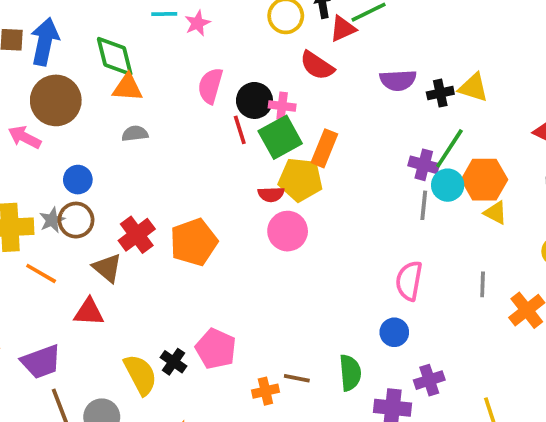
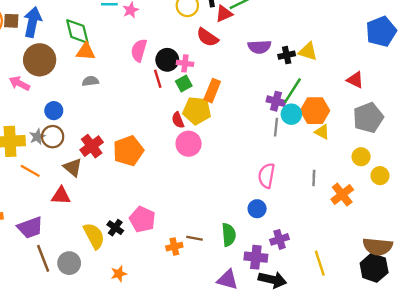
green square: (280, 137) -> (184, 83), size x0.6
red semicircle: (271, 194) -> (178, 120), turned 70

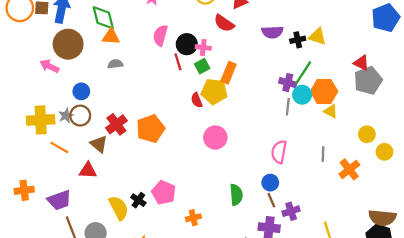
gray pentagon: (368, 118) -> (368, 80), moved
pink circle: (189, 144) -> (215, 138), moved
green semicircle: (229, 235) -> (236, 195), moved
brown line: (194, 238) -> (271, 200), moved, turned 56

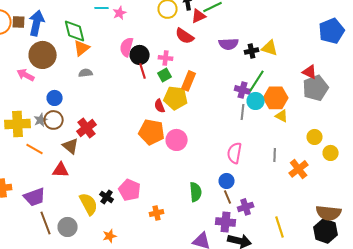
orange triangle: (111, 36) -> (82, 48), turned -42
black circle: (187, 44) -> (140, 55), moved
orange pentagon: (150, 129) -> (152, 132), moved, turned 30

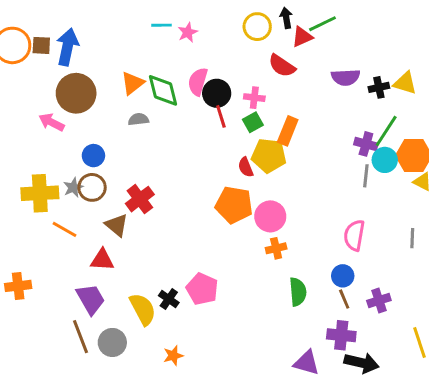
green diamond: (75, 31) -> (163, 90), moved
purple trapezoid: (35, 197) -> (91, 299), moved, turned -100
purple cross: (246, 207) -> (379, 300), moved
orange cross: (157, 213) -> (276, 248), moved

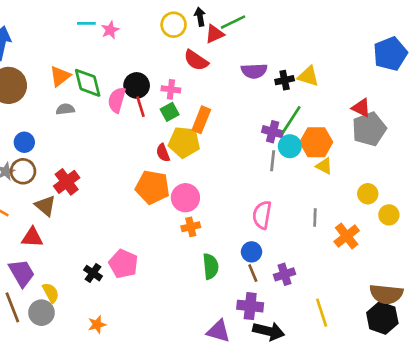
pink semicircle: (198, 82) -> (117, 100), moved
yellow semicircle: (143, 309) -> (51, 293), moved, size x0.7

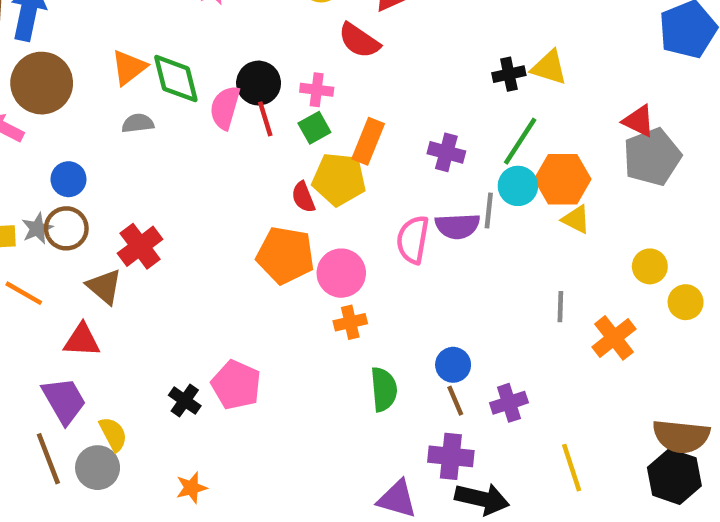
purple semicircle: (254, 71) -> (458, 226), moved
purple cross: (273, 132) -> (446, 152), moved
pink semicircle: (262, 215) -> (413, 240), moved

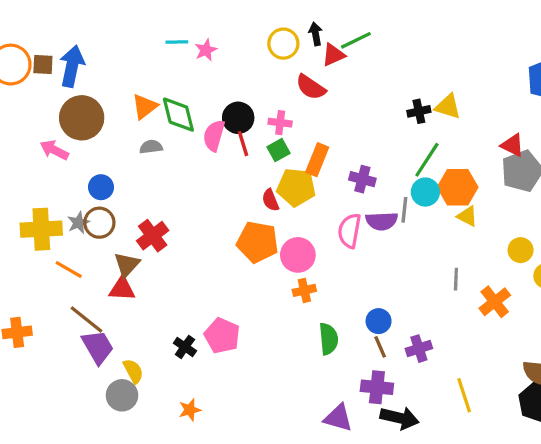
purple cross: (446, 152) -> (362, 179), moved
brown triangle: (104, 287) -> (127, 265), turned 32
red triangle: (82, 340) -> (122, 289), moved
brown line: (48, 459) -> (86, 319), moved, turned -30

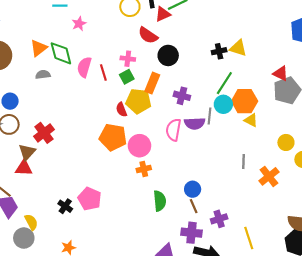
pink star: (206, 50) -> (79, 24), moved
black circle: (238, 118) -> (168, 55), moved
purple cross: (419, 349) -> (219, 219), moved

